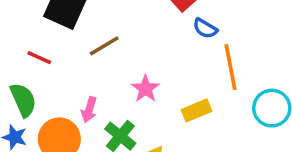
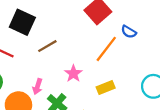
blue semicircle: (205, 28) -> (129, 32), moved
orange line: (230, 67) -> (106, 49), moved, turned 48

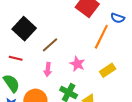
black square: (22, 22) -> (24, 29), turned 30
pink arrow: (38, 87) -> (48, 69), moved

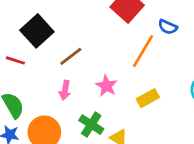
red line: (16, 58) -> (15, 60), moved

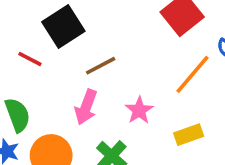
pink arrow: (65, 90) -> (86, 107), size x1.4

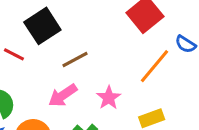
pink arrow: (86, 107) -> (63, 95), turned 36

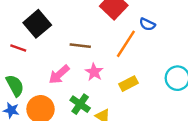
brown line: (75, 59) -> (80, 46), moved, turned 42

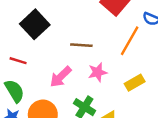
red line: (18, 48) -> (18, 61), moved
pink star: (94, 72) -> (98, 72), turned 30

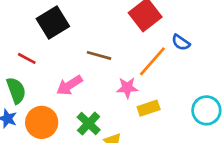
pink star: (98, 72) -> (127, 88), moved

